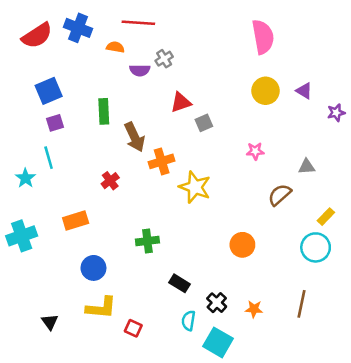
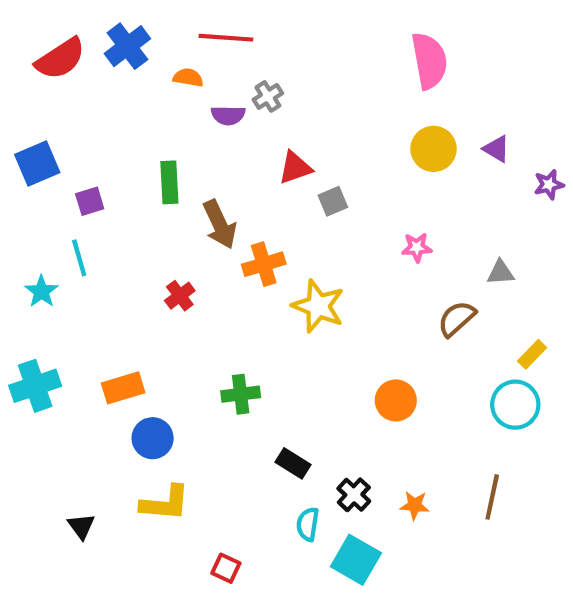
blue cross: (78, 28) -> (127, 46), turned 32
blue square: (49, 91) -> (37, 164), moved
orange rectangle: (76, 220) -> (123, 388), moved
red square: (133, 328) -> (226, 568), moved

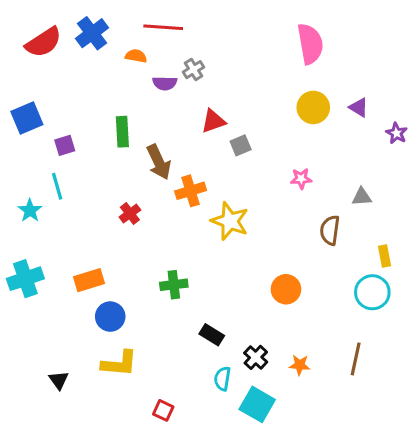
purple star: (549, 184) -> (397, 133), turned -30
brown semicircle: (457, 319) -> (330, 230), turned -40
yellow rectangle: (532, 354) -> (384, 256), turned -55

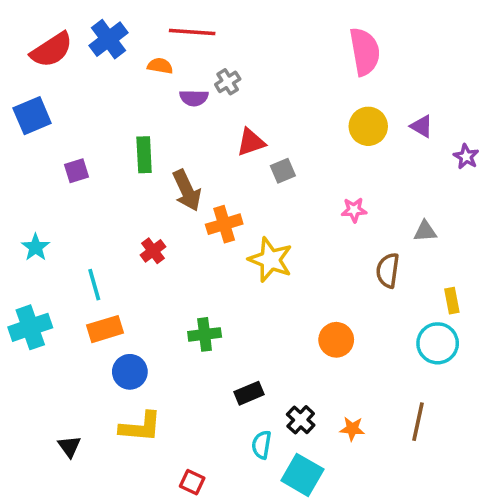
blue square: (27, 118) -> (32, 116), moved
cyan line: (57, 186) -> (94, 285), moved
black rectangle: (212, 335) -> (249, 393), turned -55

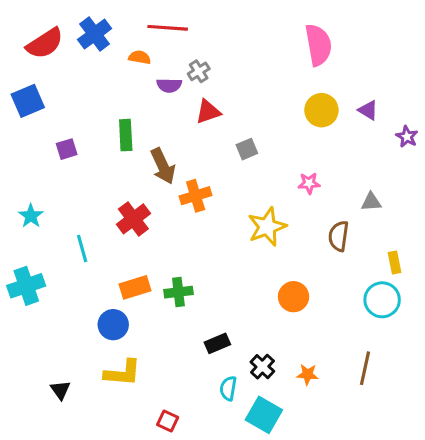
red triangle: (251, 142) -> (208, 112), moved
red cross: (153, 251) -> (133, 219), size x1.5
yellow star: (270, 260) -> (267, 227), moved, turned 30
orange rectangle: (105, 329) -> (135, 287), moved

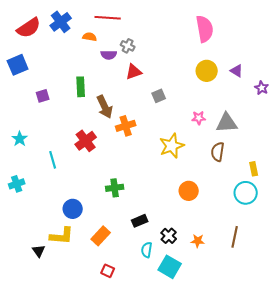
gray cross: (199, 71) -> (128, 46), turned -32
gray triangle: (371, 202) -> (227, 123), moved, size x1.6
cyan cross: (26, 286) -> (17, 184), size x0.7
orange rectangle: (135, 287) -> (101, 236), moved, turned -30
yellow L-shape: (123, 373) -> (62, 236), moved

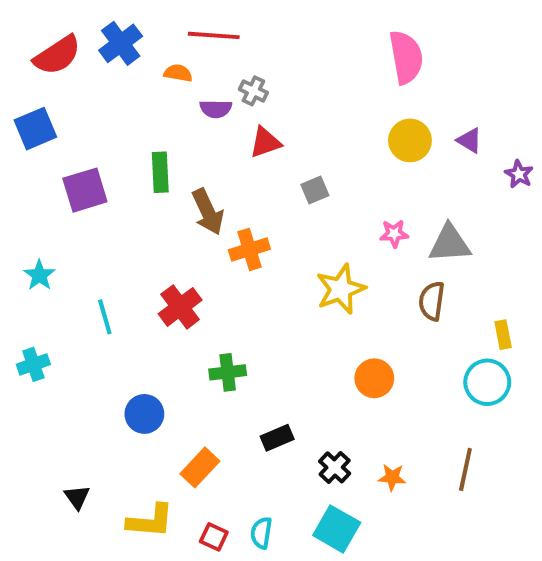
purple square: (43, 96) -> (85, 190), size x1.6
red cross: (86, 141) -> (180, 307), moved
yellow L-shape: (62, 236) -> (150, 521), moved
cyan semicircle: (147, 250) -> (261, 533), moved

